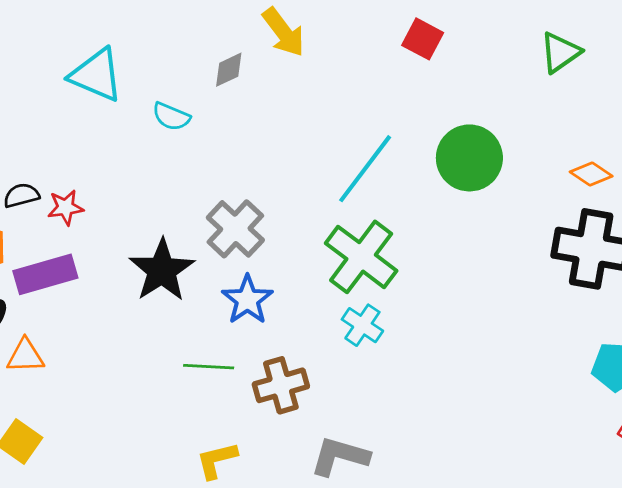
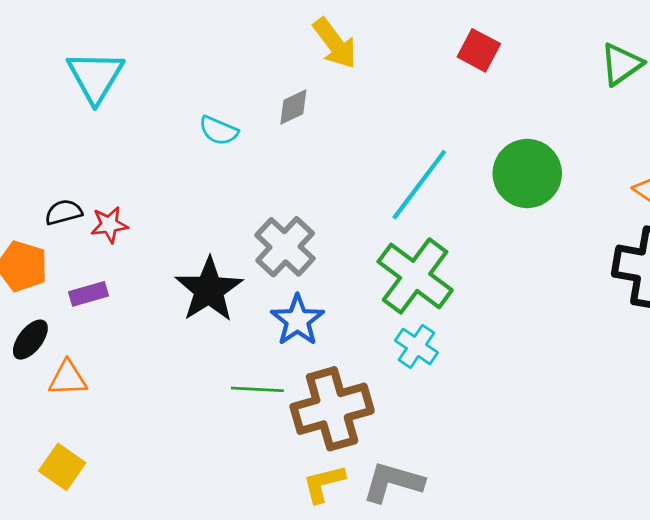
gray diamond: (229, 70) -> (293, 107), moved
cyan triangle: (96, 75) -> (95, 77), moved, turned 38
purple rectangle: (45, 274) -> (88, 294), size x0.6
brown cross: (281, 385) -> (332, 409), size x1.4
yellow L-shape: (217, 460) -> (324, 483), moved

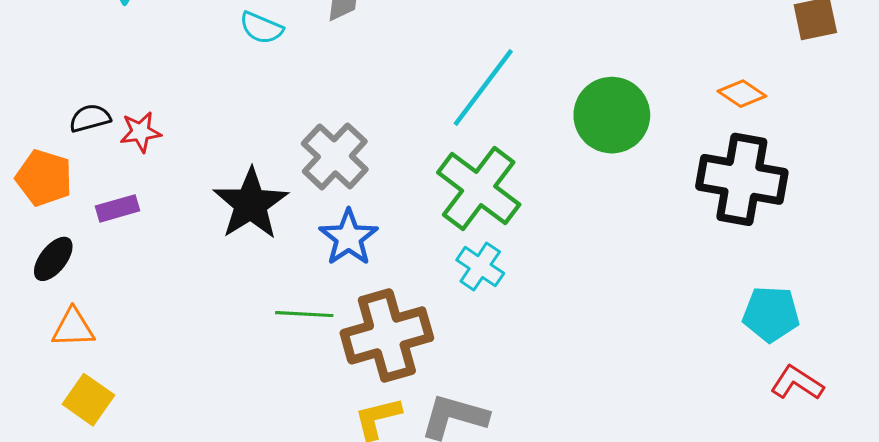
green circle: (527, 173) -> (612, 115), moved
orange triangle: (68, 378) -> (73, 328), moved

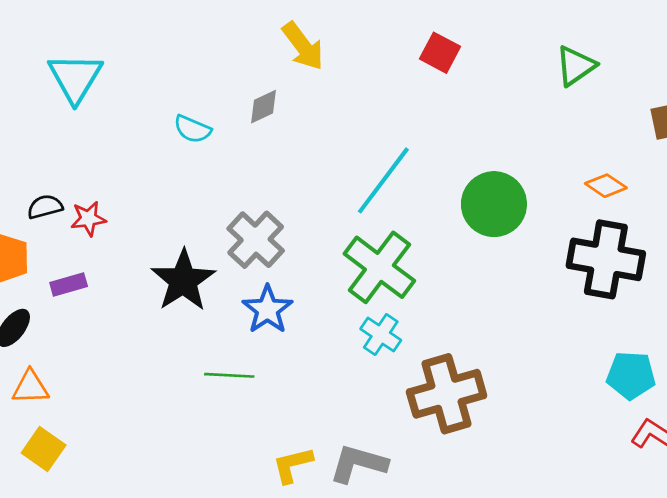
brown cross: (387, 335) -> (447, 394), moved

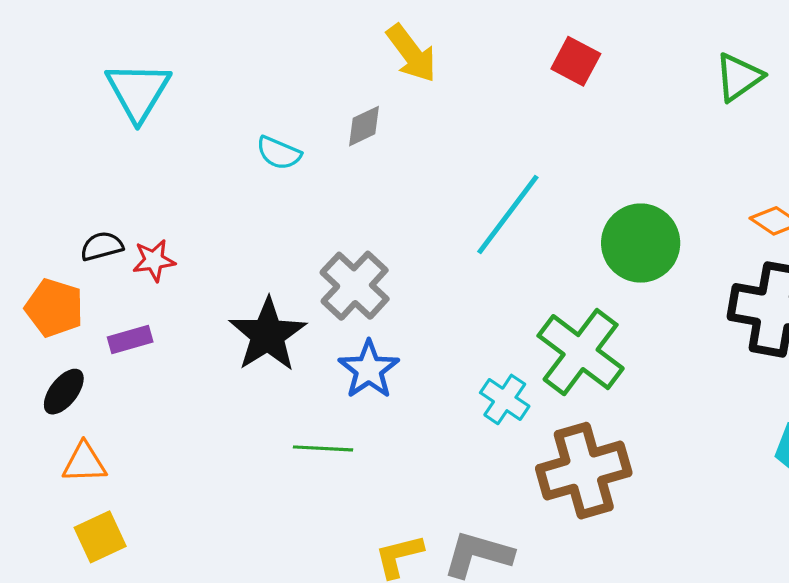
green cross: (379, 267) -> (581, 352), moved
yellow square: (44, 449) -> (100, 537), turned 30

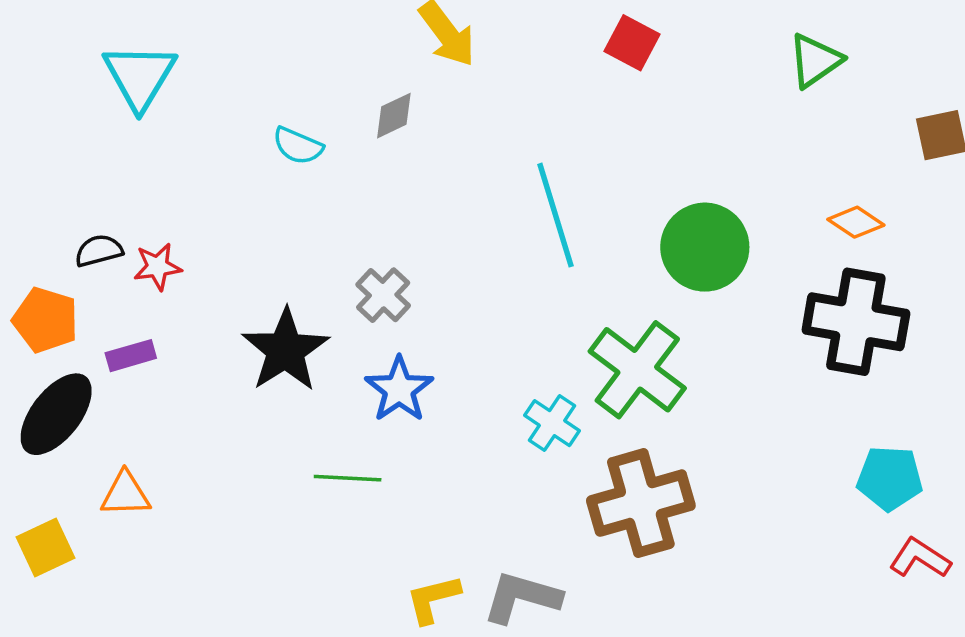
cyan line: (508, 215) -> (556, 215), turned -54
gray cross: (355, 286) -> (383, 295), size x0.7
black ellipse: (64, 392) -> (56, 414), size x1.6
orange triangle: (84, 463) -> (125, 494), moved
yellow square: (100, 537) -> (45, 547), moved

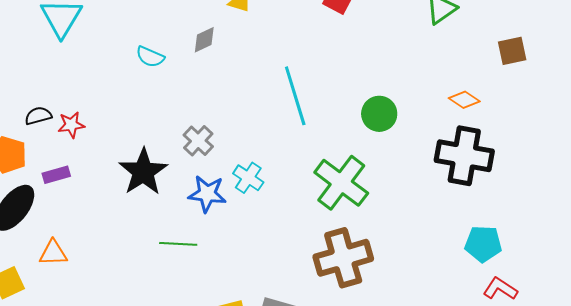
green circle: (705, 247) -> (379, 114), size x0.7
blue star: (399, 389) -> (207, 194), turned -30
cyan cross: (552, 423) -> (248, 178), moved

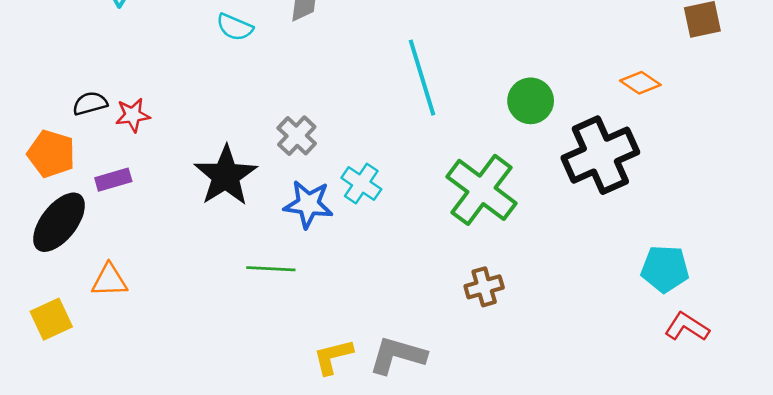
black cross: (464, 156) -> (600, 155), moved, turned -34
brown cross: (343, 258) -> (484, 287), size x0.5

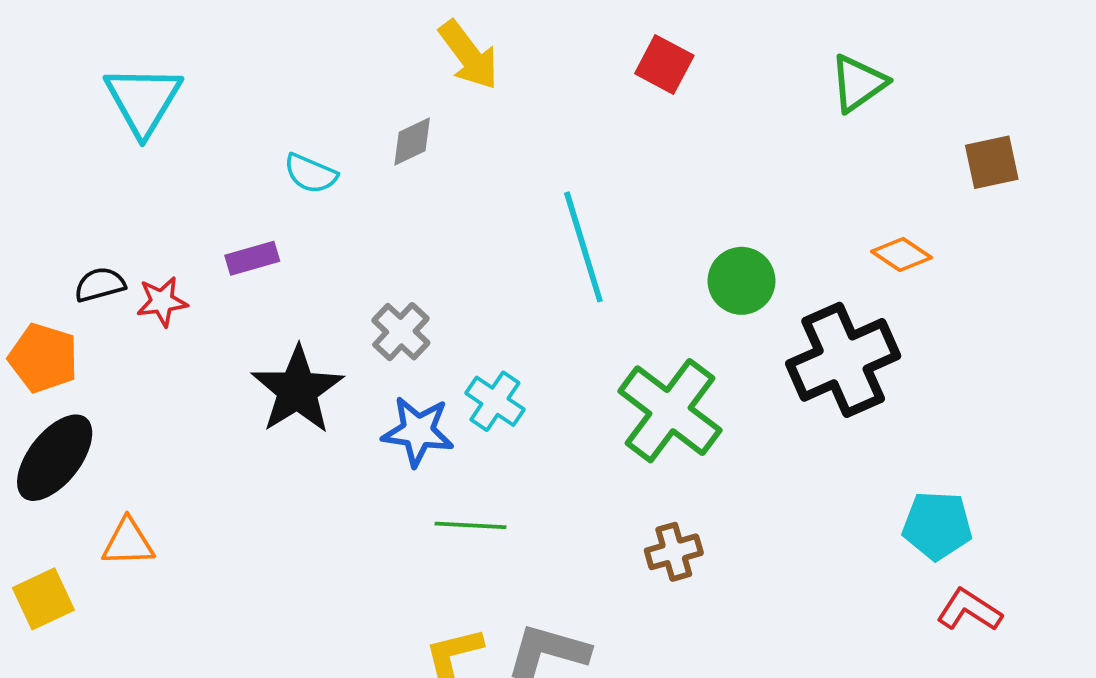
purple rectangle: (113, 180) -> (252, 258), moved
green line: (271, 269) -> (471, 525), moved

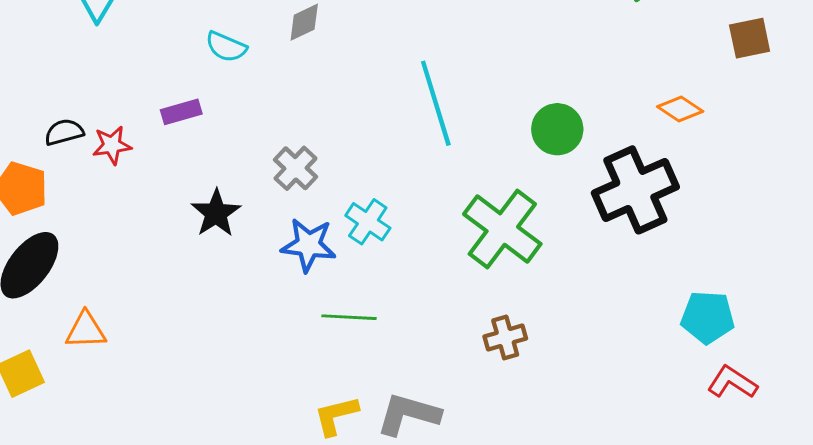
black star: (297, 390) -> (216, 213), size x0.7

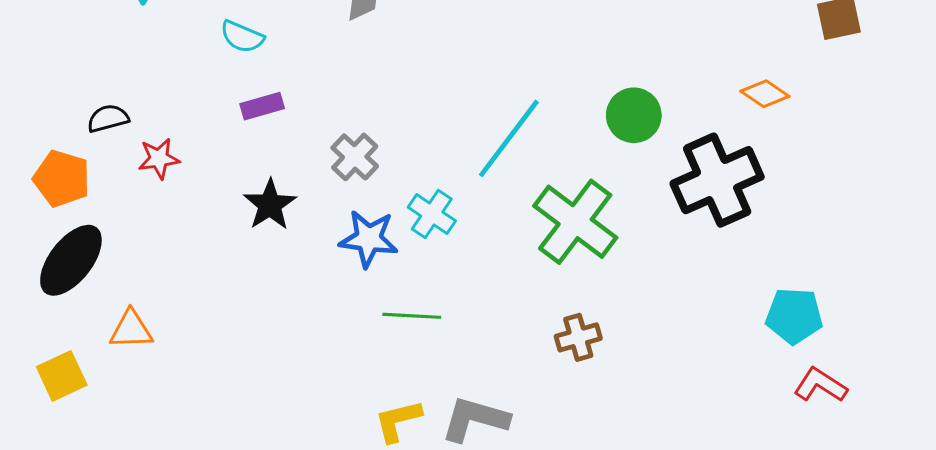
cyan semicircle: (226, 47) -> (242, 37), moved
cyan line: (436, 103) -> (509, 138), moved, turned 54
purple rectangle: (181, 112) -> (262, 106), moved
red star: (112, 145) -> (159, 158), moved

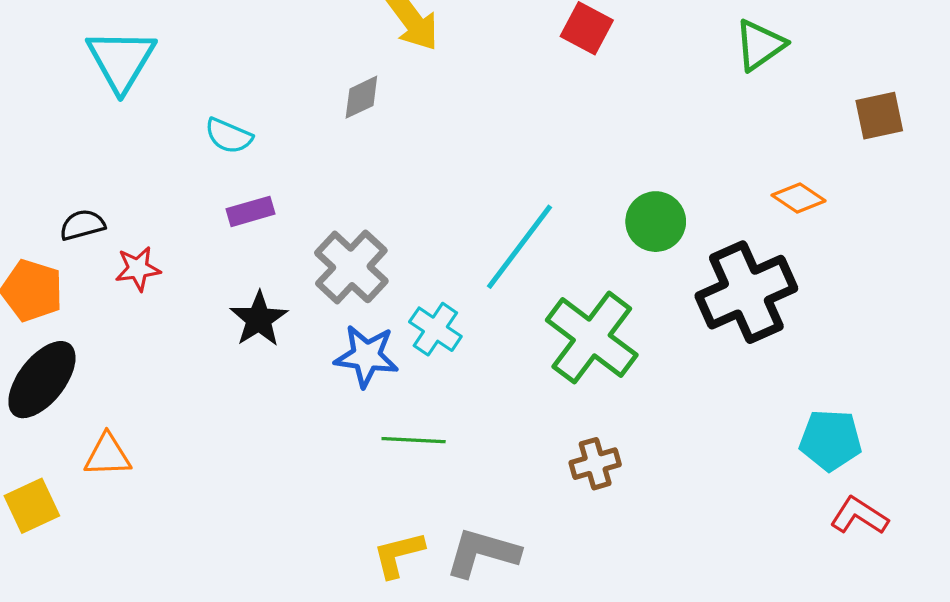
gray cross: (355, 157) -> (351, 267), size x1.4

